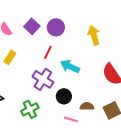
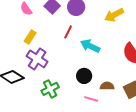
yellow arrow: (94, 35) -> (114, 15), turned -102
purple cross: (43, 79) -> (37, 59), moved

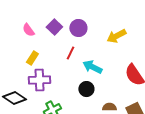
purple cross: (37, 59) -> (39, 80), turned -35
black circle: (84, 76) -> (86, 89), moved

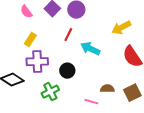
yellow arrow: (116, 36) -> (121, 28), moved
black circle: (86, 89) -> (67, 71), moved

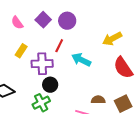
purple cross: (37, 62) -> (42, 64), moved
black circle: (67, 71) -> (50, 85), moved

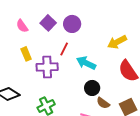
yellow rectangle: (21, 51) -> (26, 54), turned -56
black circle: (50, 85) -> (92, 88), moved
brown semicircle: (98, 100) -> (103, 103), turned -144

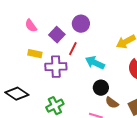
purple square: (48, 23) -> (57, 35), moved
yellow rectangle: (26, 54) -> (35, 54), turned -56

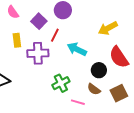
yellow rectangle: (35, 54) -> (17, 40), turned 72
black circle: (101, 88) -> (99, 70), moved
green cross: (55, 106) -> (61, 83), moved

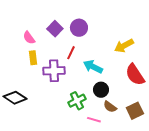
pink semicircle: (13, 12) -> (29, 38), moved
purple square: (39, 21) -> (55, 29), moved
black circle: (99, 70) -> (101, 90), moved

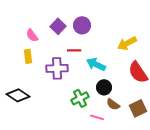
red line: (71, 53) -> (74, 50), turned 64
yellow rectangle: (33, 58) -> (28, 56), moved

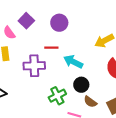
purple square: (58, 26) -> (26, 21), moved

